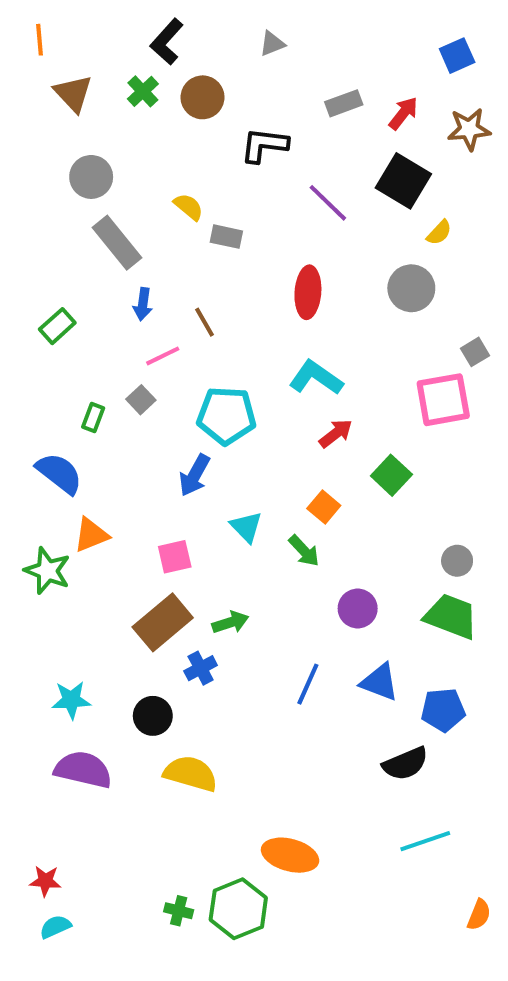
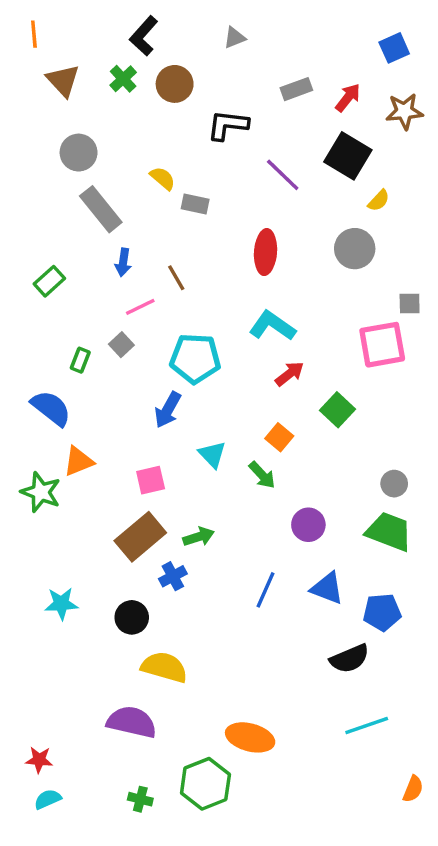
gray square: (475, 352) -> (410, 303), turned 30
purple semicircle: (83, 770) -> (132, 722), moved
green cross: (179, 911) -> (140, 799), moved

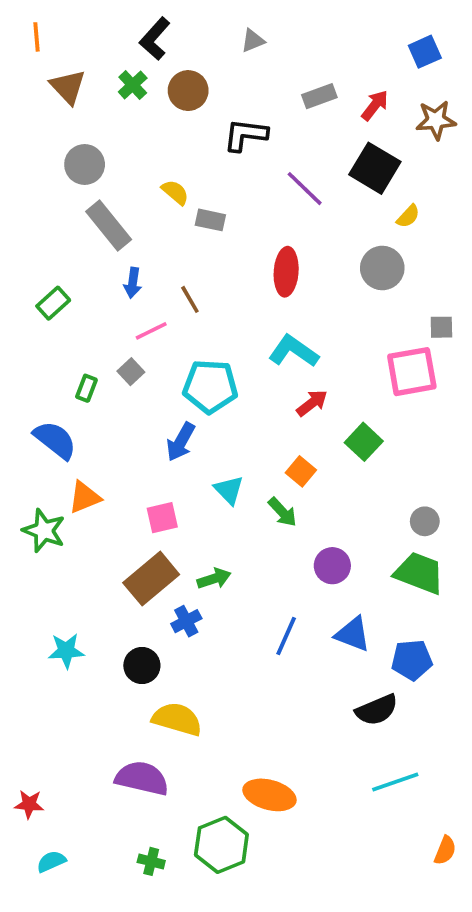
red star: (39, 760) -> (29, 804), moved

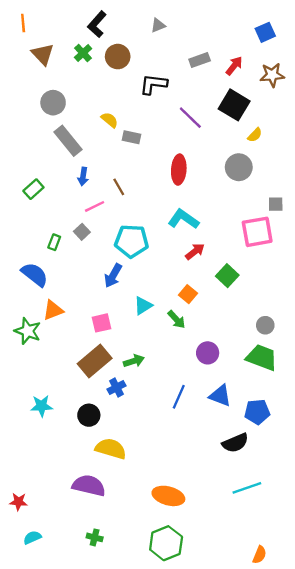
cyan triangle: (229, 490) -> (143, 306), turned 42
green hexagon: (221, 845) -> (166, 543), moved
orange semicircle: (445, 850) -> (259, 555), moved

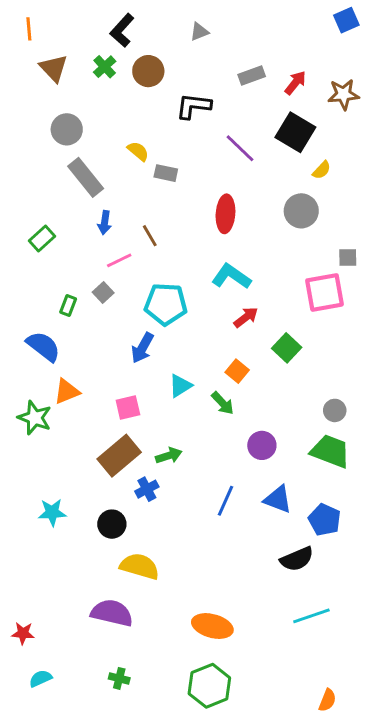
blue square: (265, 32) -> (346, 20), moved
blue pentagon: (257, 412) -> (325, 520), turned 30

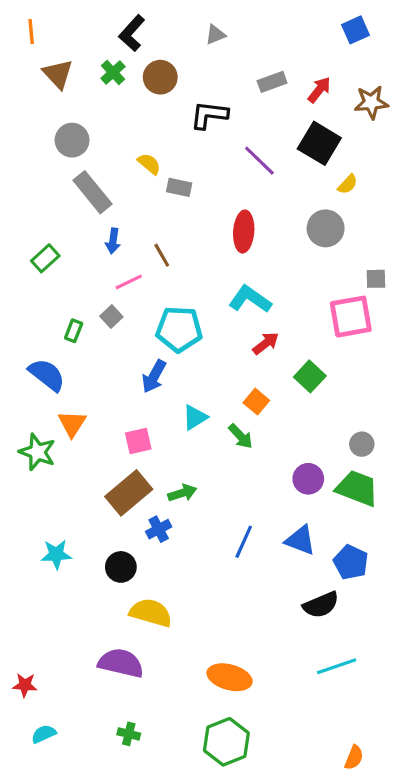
blue square: (346, 20) -> (356, 30), moved
orange triangle: (67, 392) -> (72, 424), turned -36
purple circle: (262, 445) -> (308, 479), moved

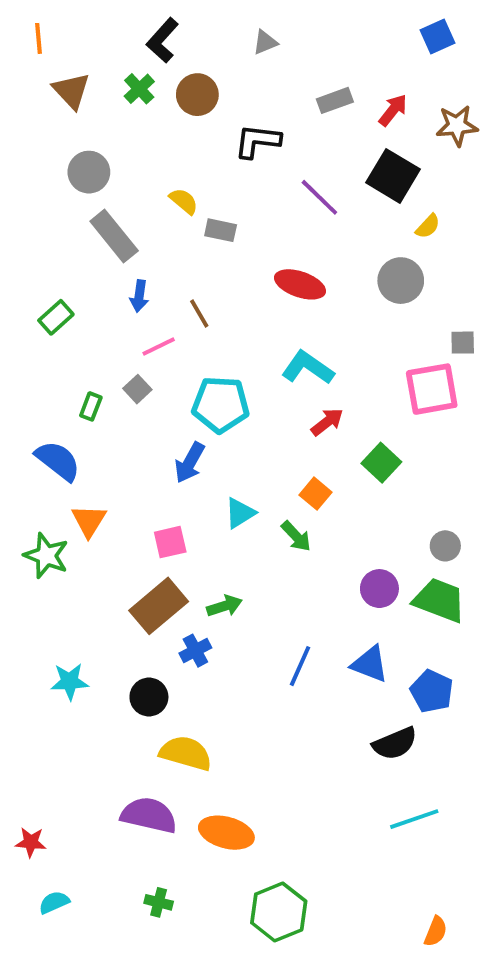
red ellipse: (244, 232) -> (300, 284), turned -75
orange ellipse: (230, 677) -> (226, 833), moved

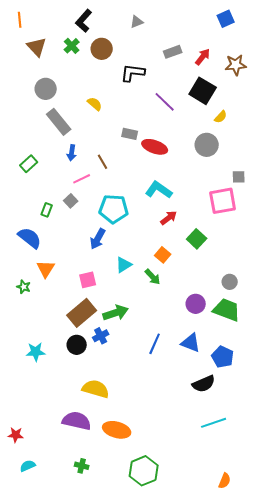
gray rectangle: (221, 230) -> (130, 134), moved
green star: (46, 556) -> (24, 287), size x0.6
green arrow: (224, 606) -> (116, 313), size x1.4
black circle: (149, 697) -> (77, 345), moved

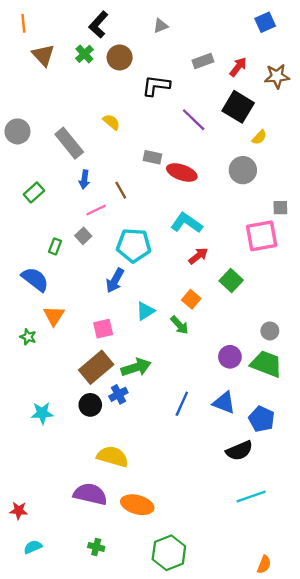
gray circle: (46, 89) -> (17, 131), moved

